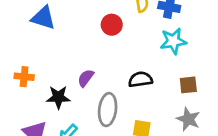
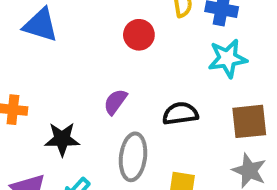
purple semicircle: (86, 78) -> (115, 102), moved
brown square: (188, 85) -> (249, 121), size x1.4

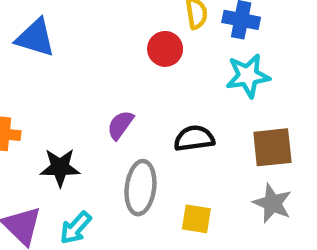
red circle: (139, 35) -> (165, 49), moved

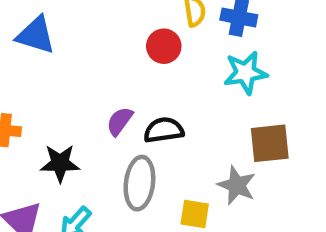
black semicircle: (194, 138) -> (164, 130), moved
gray star: (272, 203) -> (237, 185), moved

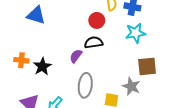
black semicircle: (164, 130) -> (94, 42), moved
black star: (60, 163) -> (42, 66), moved, turned -30

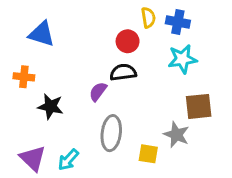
orange cross: (21, 60) -> (24, 77), moved
black star: (42, 66) -> (51, 106), turned -30

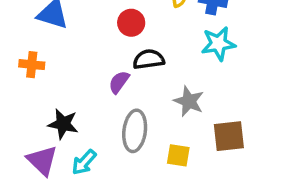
red circle: (128, 41) -> (131, 23), moved
black star: (51, 106) -> (63, 124), moved
brown square: (199, 106) -> (229, 136), moved
gray star: (176, 135) -> (189, 101), moved

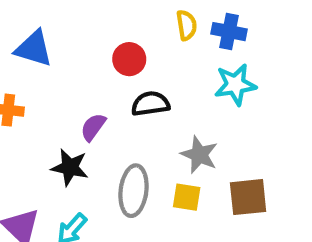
purple semicircle: (119, 82) -> (93, 127), moved
black star: (63, 124) -> (70, 167), moved
yellow square: (178, 155) -> (187, 197), moved

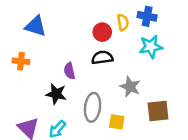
yellow semicircle: (187, 25) -> (123, 22), moved
red circle: (129, 59) -> (102, 32), moved
purple semicircle: (93, 127) -> (69, 71), turned -49
yellow square: (187, 197) -> (117, 122), moved

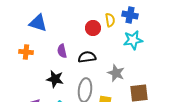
black semicircle: (102, 58) -> (87, 57), moved
purple semicircle: (69, 71) -> (62, 51), moved

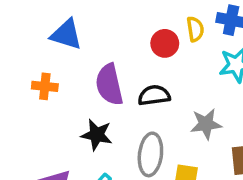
purple semicircle: (62, 51) -> (109, 85), size x1.6
gray star: (116, 73) -> (206, 124), turned -30

